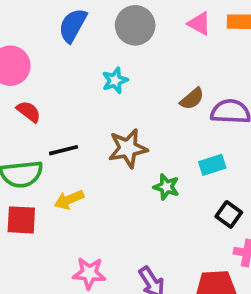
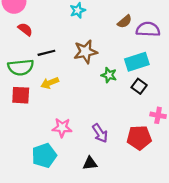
cyan rectangle: (212, 165) -> (137, 62), size x1.5
black square: (229, 214) -> (139, 86), moved

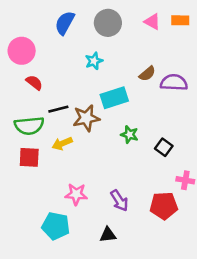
brown star: (85, 52) -> (86, 118), moved
cyan rectangle: (137, 62) -> (114, 98), moved
cyan pentagon: (44, 156) -> (56, 226), turned 30

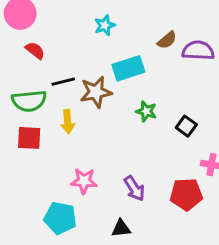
yellow arrow: (62, 143) -> (68, 122), turned -72

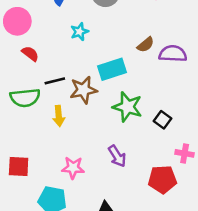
cyan star: (105, 25) -> (80, 32), moved
green star: (146, 111) -> (127, 107), size x1.6
red square: (29, 138) -> (19, 166), moved
purple arrow: (134, 188) -> (117, 156), moved

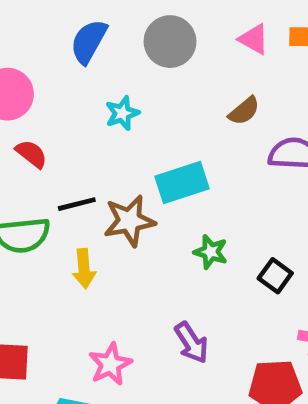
brown semicircle: (146, 45) -> (244, 111), moved
green star: (127, 107) -> (211, 252), size x0.6
pink star: (73, 168) -> (110, 364), turned -30

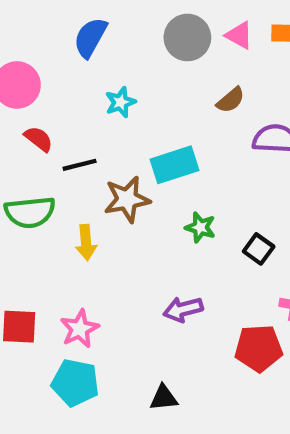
gray circle: (170, 42) -> (187, 37), moved
black line: (77, 204) -> (80, 165), moved
purple arrow: (192, 343) -> (183, 309), turned 108
pink star: (110, 364) -> (80, 329), moved

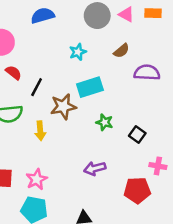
blue semicircle: (90, 37) -> (43, 16), turned 45
cyan star: (121, 102) -> (78, 52), moved
black line: (80, 165) -> (37, 87), turned -48

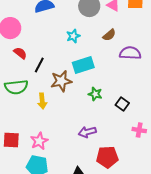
red pentagon: (137, 190) -> (107, 157), moved

